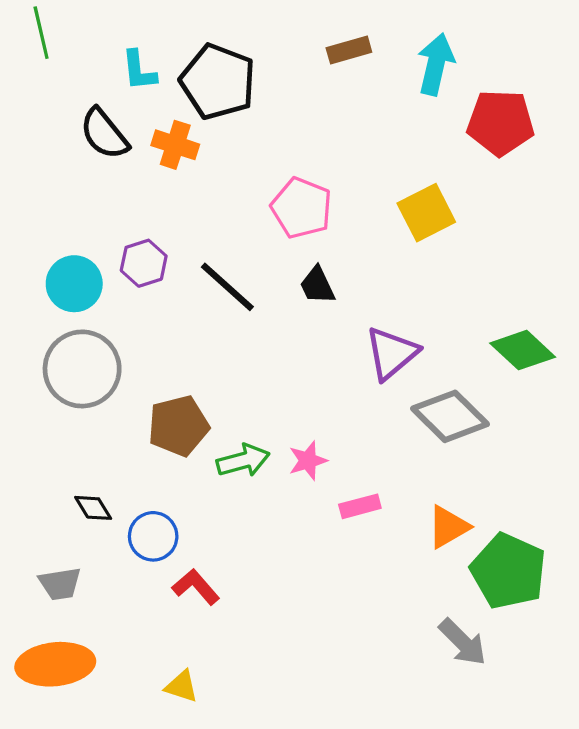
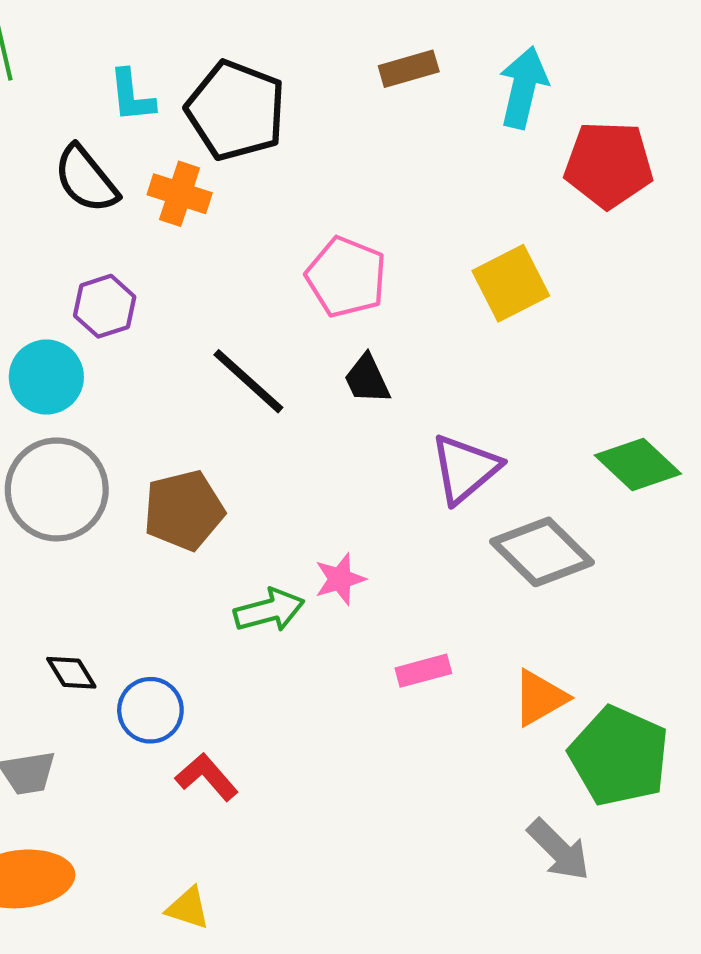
purple hexagon: (144, 263) -> (105, 306), moved
brown pentagon: (178, 426) -> (184, 510), moved
pink star: (308, 461) -> (340, 579), moved

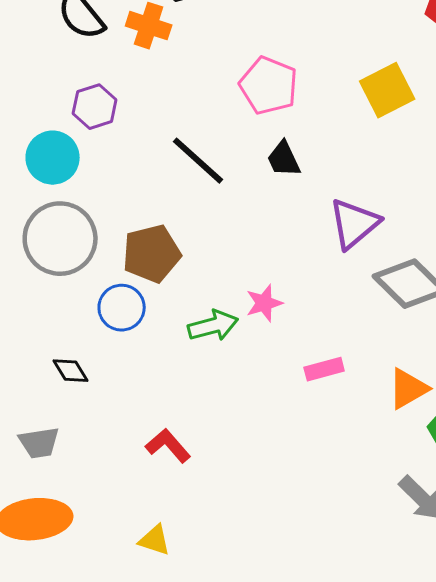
blue circle: (150, 710) -> (122, 308), moved

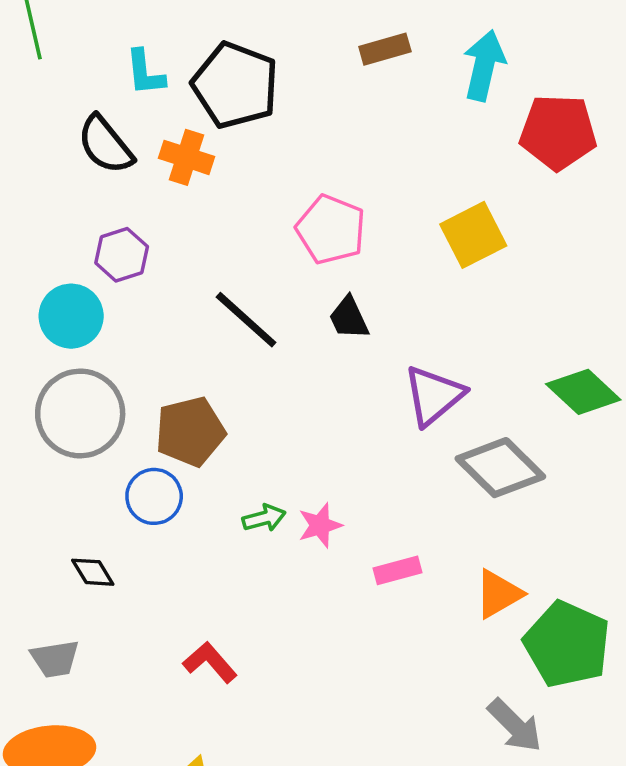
pink star: (264, 303) -> (320, 525), moved
green arrow: (213, 326) -> (264, 518), size x0.7

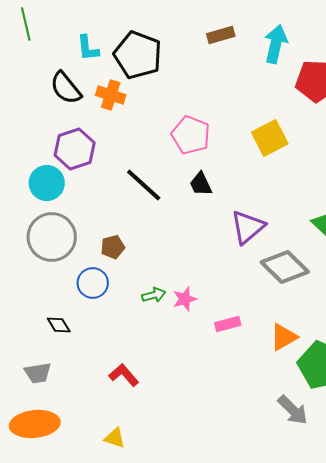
purple hexagon: (122, 255) -> (75, 149), size x1.4
brown pentagon: (190, 432) -> (113, 247), size x0.6

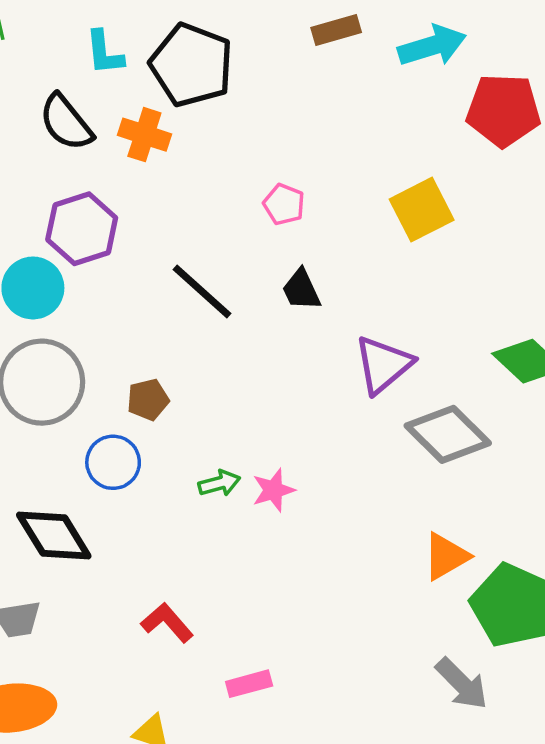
cyan arrow: (276, 44) -> (432, 46), turned 60
pink pentagon: (191, 135) -> (284, 204), size x0.6
pink rectangle: (228, 324) -> (249, 684), moved
black diamond: (59, 325) -> (54, 535), size x1.8

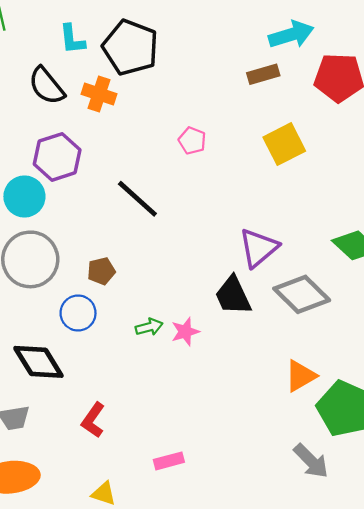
brown rectangle: (336, 30) -> (263, 74), moved
black trapezoid: (301, 290) -> (233, 296), moved, size x1.4
red L-shape: (167, 623) -> (93, 420), moved, turned -104

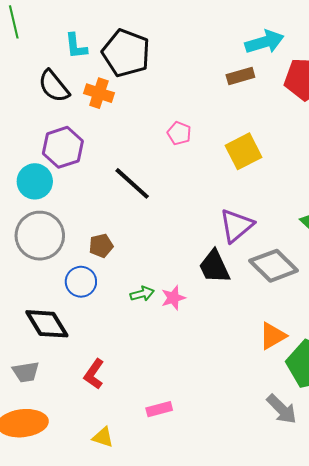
yellow square: (284, 144) -> (243, 151), moved

